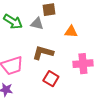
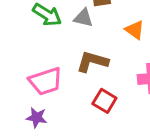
orange triangle: (71, 32) -> (135, 30), turned 32

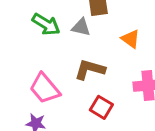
pink trapezoid: (46, 81) -> (45, 88), turned 68

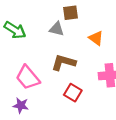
green arrow: (46, 24) -> (15, 30), moved

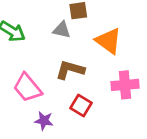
orange triangle: (96, 38) -> (108, 41), size x1.5
purple star: (21, 105) -> (44, 121), moved

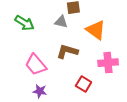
red square: (81, 106) -> (84, 84), moved
purple star: (44, 121) -> (40, 91), moved

